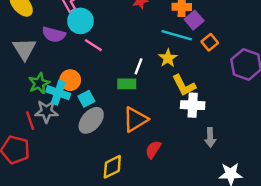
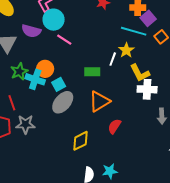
white line: (138, 66) -> (113, 59), moved
gray star: (46, 111) -> (25, 124), moved

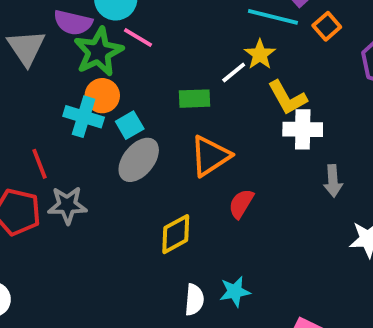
white line: (113, 59) -> (234, 72), turned 32
green star: (19, 72) -> (98, 52), moved, size x1.4

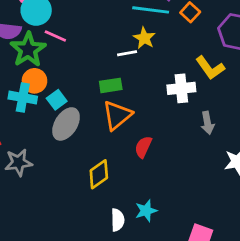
white line: (234, 72) -> (127, 53), turned 36
yellow L-shape: (287, 98) -> (210, 68), moved
green rectangle: (195, 99) -> (111, 85), moved

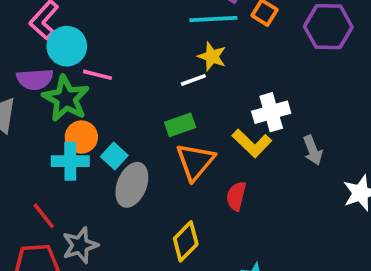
yellow L-shape: (210, 68) -> (252, 143), moved

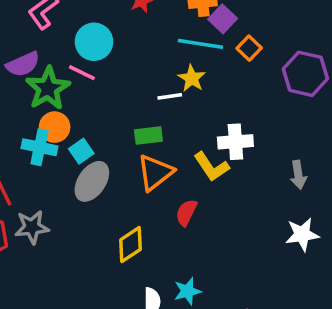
cyan circle: (67, 46) -> (94, 42), moved
purple semicircle: (35, 79) -> (23, 64), turned -32
gray arrow: (313, 150) -> (298, 175), moved

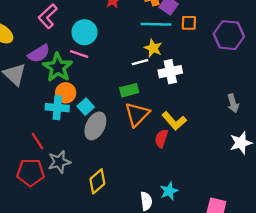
orange square: (249, 48) -> (189, 23), turned -35
white cross: (235, 142) -> (170, 72), moved
yellow L-shape: (211, 167) -> (174, 121), moved
yellow diamond: (131, 245) -> (97, 181), moved

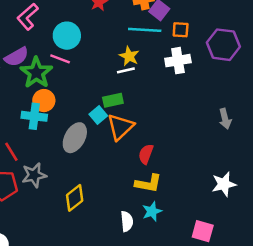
yellow star: (153, 48) -> (129, 56), moved
white cross: (170, 72) -> (178, 61), moved
cyan square: (86, 107) -> (98, 115), moved
yellow L-shape: (174, 121) -> (148, 183), moved, turned -40
white star: (241, 143) -> (224, 184), moved

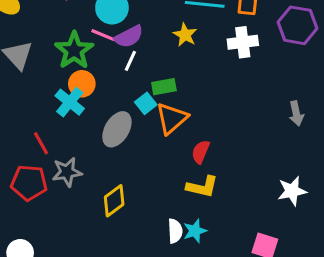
purple semicircle: (16, 57) -> (129, 37), moved
white line: (126, 70) -> (130, 61), moved, turned -54
cyan cross: (34, 116) -> (70, 102), turned 30
cyan star: (152, 211) -> (195, 231), moved

